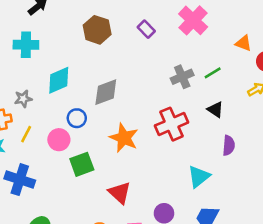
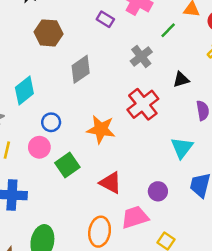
purple rectangle: (146, 29) -> (105, 19), moved
green line: (213, 73) -> (168, 30), moved
gray diamond: (106, 92) -> (81, 69), moved
black triangle: (215, 110) -> (181, 80), turned -36

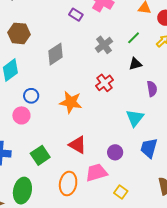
green line: (168, 30) -> (134, 38), moved
brown hexagon: (48, 33) -> (19, 33), moved
red cross: (143, 104) -> (104, 83), size x0.7
green square: (67, 165) -> (40, 155), moved

